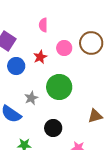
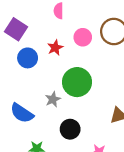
gray star: (31, 98) -> (53, 99), moved

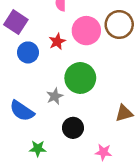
pink circle: (83, 37) -> (86, 31), size x1.5

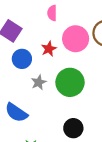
gray star: (55, 96) -> (39, 82), moved
black circle: (73, 128) -> (73, 128), moved

